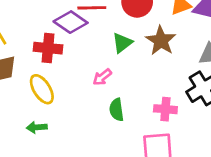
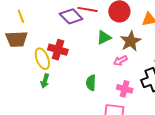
red cross: (48, 48) -> (58, 50), moved
pink arrow: (102, 77) -> (120, 61), moved
green arrow: (37, 127) -> (45, 81), moved, turned -80

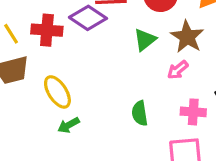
red cross: (58, 50) -> (47, 30), moved
green arrow: (45, 81) -> (69, 125), turned 56

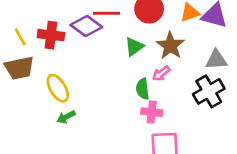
pink cross: (193, 112) -> (152, 112), moved
green semicircle: (140, 113) -> (143, 89), moved

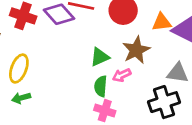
green triangle: (134, 47) -> (100, 57), moved
yellow ellipse: (58, 88) -> (19, 69), turned 40

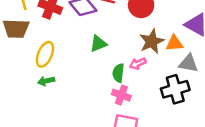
orange triangle: (162, 22) -> (174, 43), moved
green triangle: (100, 57) -> (98, 44), moved

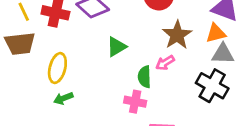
orange triangle: (174, 43) -> (216, 33), moved
black cross: (175, 89) -> (212, 86), turned -36
pink cross: (121, 95) -> (135, 102), moved

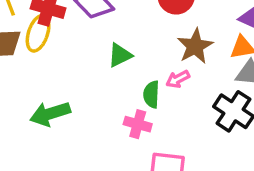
yellow ellipse: (57, 68) -> (38, 33), moved
green arrow: (63, 98) -> (50, 114), size x1.6

